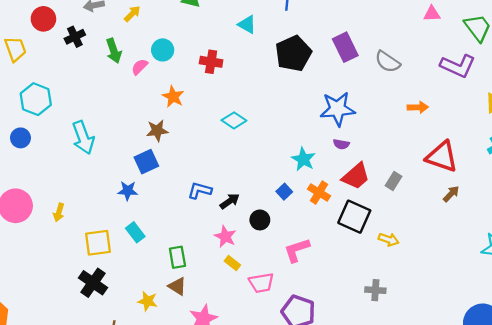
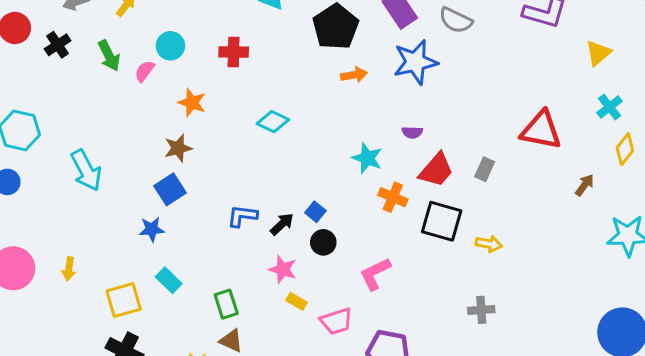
orange arrow: (418, 107) -> (354, 75), moved
blue star: (338, 109) -> (415, 62), moved
blue square: (284, 192) -> (315, 212), moved
brown arrow: (451, 194) -> (585, 185), moved

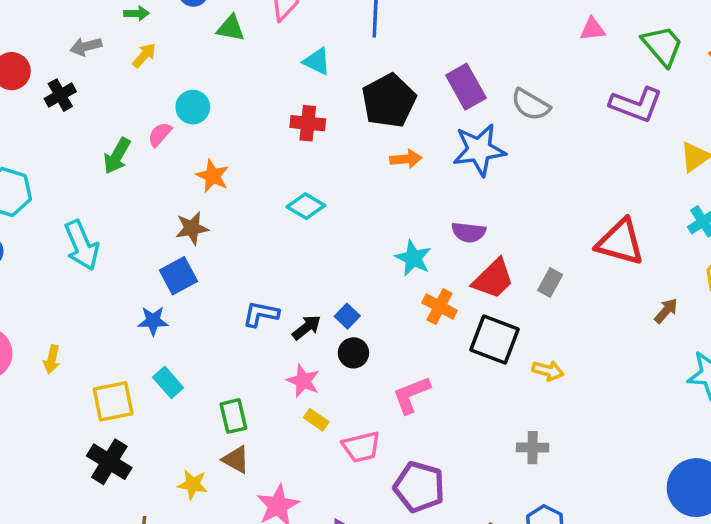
red cross: (234, 52) -> (308, 123), moved
green arrow: (109, 56) -> (117, 156), moved, turned 52
purple semicircle: (412, 132) -> (469, 232), size x1.4

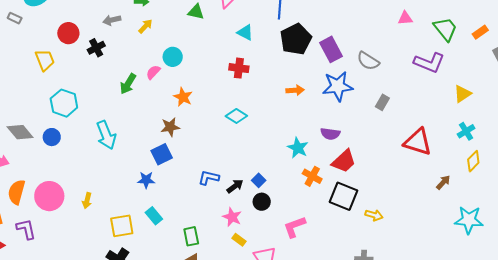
black pentagon: (389, 101) -> (296, 39), moved
gray rectangle: (550, 283) -> (382, 102), moved

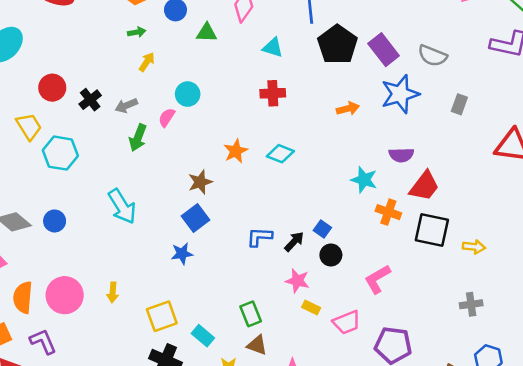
gray arrow: (112, 20) -> (126, 106), moved
orange star: (183, 97) -> (236, 151), moved, turned 30
cyan hexagon: (64, 103) -> (60, 153), moved
cyan rectangle: (154, 216) -> (203, 336), moved

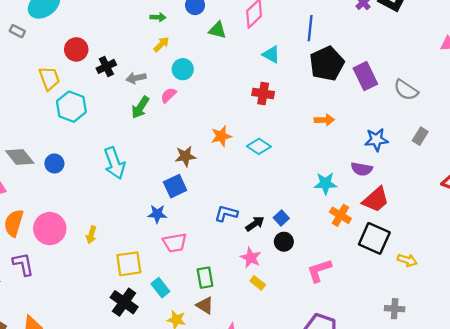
cyan circle: (188, 94) -> (183, 69), moved
blue star: (400, 94) -> (376, 140), moved, size x0.7
cyan star: (364, 180) -> (325, 183), turned -30
pink trapezoid: (347, 322) -> (175, 243), moved

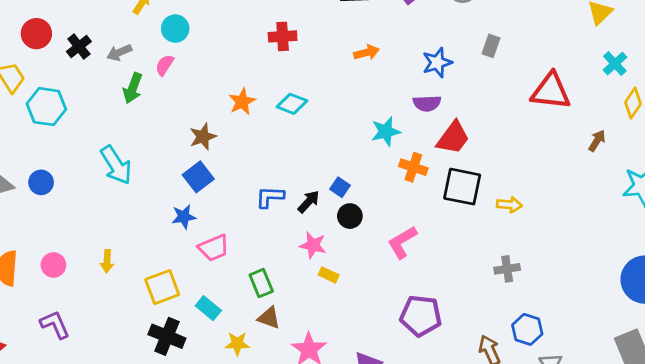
pink circle: (50, 229) -> (53, 265), size x0.6
purple L-shape: (23, 264) -> (55, 325), moved

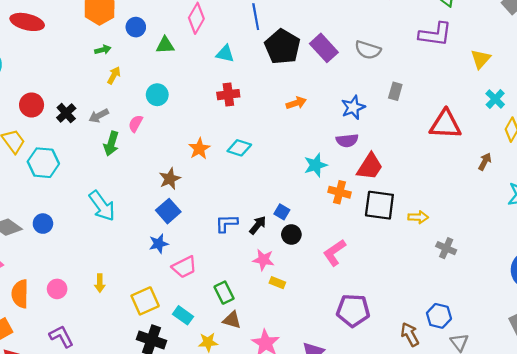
cyan circle: (175, 29) -> (157, 95), moved
gray cross: (507, 269) -> (446, 248), moved, turned 36

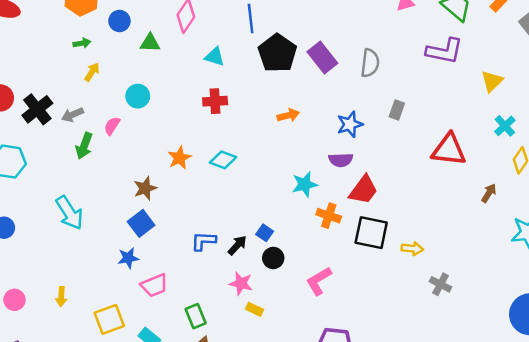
gray semicircle: (368, 50) -> (370, 63), turned -105
black cross: (66, 113) -> (37, 109), size x1.4

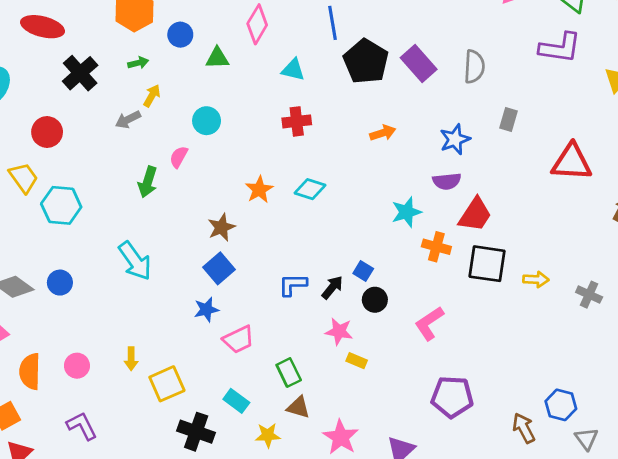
black cross: (37, 109) -> (80, 73), moved
gray arrow: (73, 115) -> (128, 120), moved
gray cross: (441, 284) -> (589, 295), moved
yellow square: (109, 319) -> (167, 384), moved

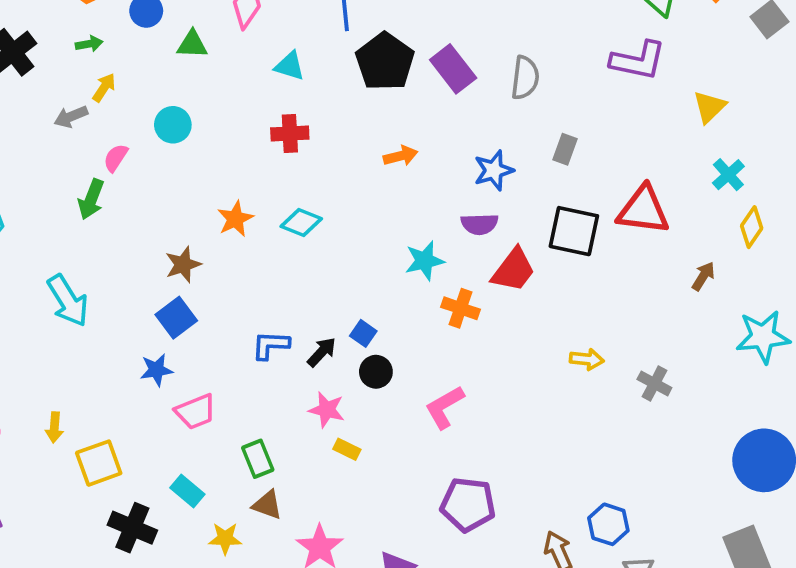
pink semicircle: (179, 157) -> (116, 158), moved
black square: (487, 264) -> (574, 231), moved

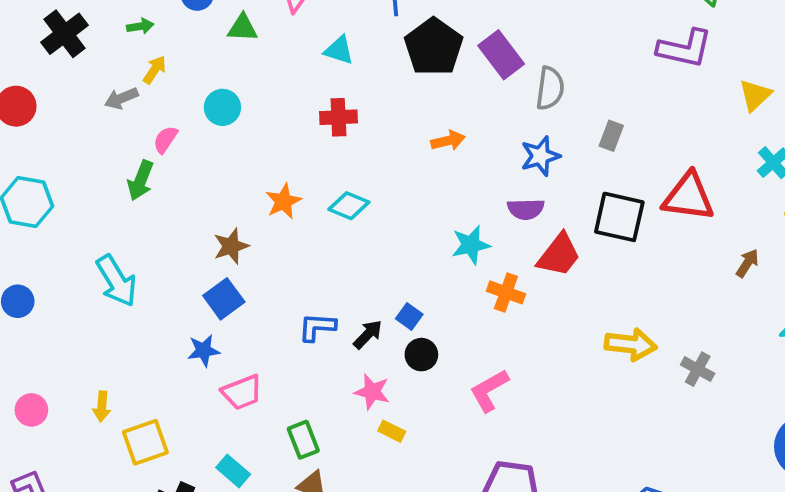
gray semicircle: (525, 78) -> (550, 88), moved
yellow arrow: (587, 359) -> (631, 344), size x1.5

